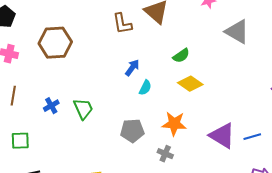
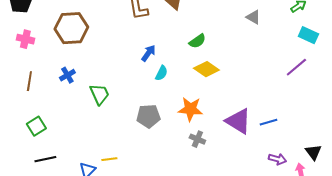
gray triangle: (237, 32) -> (253, 17), size x0.6
blue cross: (51, 106) -> (67, 75), moved
green square: (20, 141) -> (36, 126), turned -30
gray cross: (165, 154) -> (197, 139), moved

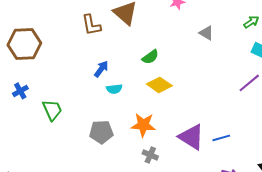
cyan semicircle: (161, 73) -> (114, 89), turned 56

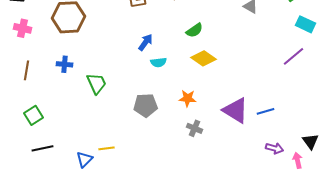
blue cross: (20, 91) -> (64, 64), turned 35
orange star: (143, 125) -> (188, 98), size x0.7

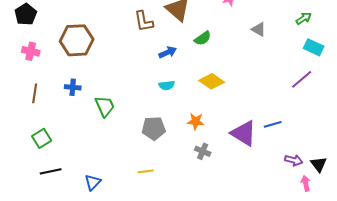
green semicircle: (194, 30) -> (203, 38), moved
blue arrow: (146, 42) -> (168, 52), moved, turned 30
blue line: (266, 111) -> (273, 124), moved
yellow line: (106, 148) -> (146, 171), moved
purple arrow: (274, 148) -> (294, 160), moved

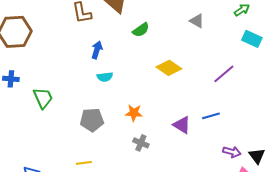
blue arrow: (168, 52) -> (97, 50), moved, turned -48
purple line: (302, 79) -> (224, 74), moved
yellow diamond: (212, 81) -> (169, 68), moved
purple triangle: (244, 133) -> (182, 125), size x0.7

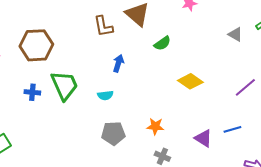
gray triangle: (197, 21) -> (235, 34), moved
cyan semicircle: (105, 77) -> (105, 95), moved
green trapezoid: (43, 98) -> (64, 85), moved, size x1.4

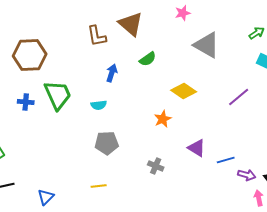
gray triangle: (235, 34) -> (207, 45), moved, size x1.8
green semicircle: (162, 43) -> (148, 59), moved
orange star: (155, 126) -> (163, 119), moved, turned -30
blue line: (232, 129) -> (226, 160), moved

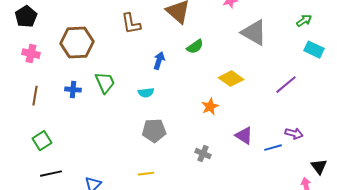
brown L-shape: (97, 36) -> (131, 24), moved
green trapezoid: (58, 95) -> (105, 83), size x0.7
purple arrow: (247, 175) -> (294, 134), moved

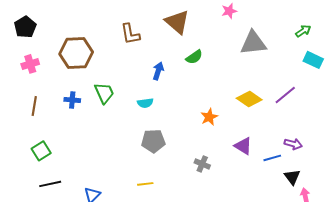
gray triangle: (254, 33) -> (253, 43), turned -36
pink cross: (31, 54) -> (30, 64), turned -30
yellow diamond: (231, 79) -> (249, 99), moved
black triangle: (319, 167) -> (292, 177), moved

